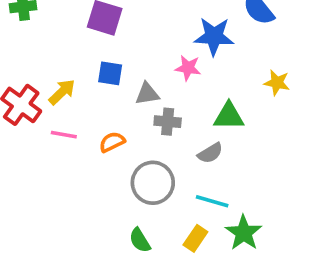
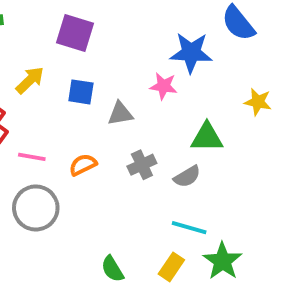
yellow arrow: (62, 92) -> (30, 80), moved
gray cross: (168, 122) -> (142, 165), moved, turned -30
gray circle: (153, 183) -> (36, 208), moved

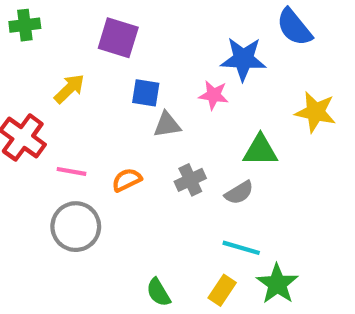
blue square: (81, 92) -> (146, 93), moved
yellow star: (258, 102) -> (315, 112), size x1.4

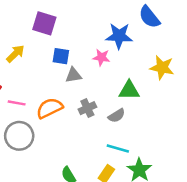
orange semicircle: (127, 180) -> (50, 108), size x1.5

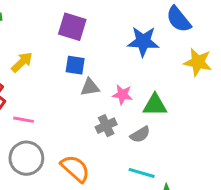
purple square: (44, 23) -> (72, 27), moved
pink star: (101, 57) -> (122, 95), moved
yellow star: (162, 68) -> (198, 62), moved
orange semicircle: (50, 108) -> (75, 168), moved, turned 68

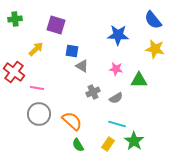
blue semicircle: (179, 19) -> (153, 20), moved
purple square: (72, 27) -> (56, 25), moved
gray triangle: (90, 87) -> (82, 66), turned 40
pink star: (122, 95) -> (116, 69), moved
green triangle: (155, 105) -> (139, 80), moved

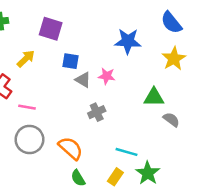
yellow star: (155, 49) -> (174, 59), turned 30
pink star: (116, 69) -> (107, 76), moved
gray semicircle: (116, 98) -> (171, 120), moved, turned -112

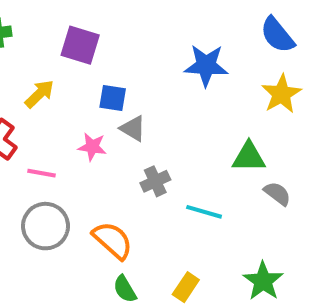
pink star: (107, 76) -> (92, 147), moved
cyan line: (127, 152) -> (204, 212), moved
green star: (148, 173) -> (263, 281), moved

